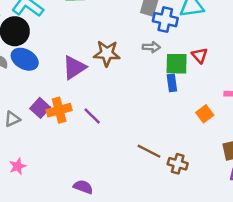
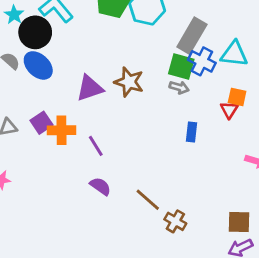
green square: (177, 64) -> (181, 66), moved
orange square: (205, 114) -> (237, 97), moved, turned 35
purple semicircle: (83, 187) -> (100, 186), moved

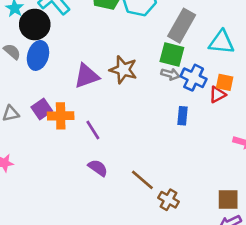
blue cross: (202, 61) -> (194, 78), moved
blue ellipse: (38, 65) -> (38, 55), turned 64
red triangle: (229, 110) -> (218, 95), turned 30

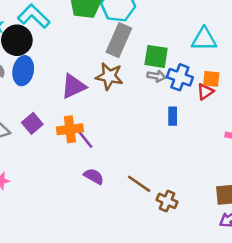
gray rectangle: (182, 26) -> (119, 40), moved
orange cross: (61, 116) -> (70, 129), moved

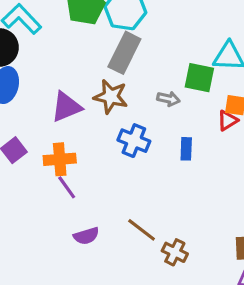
green square: (156, 56) -> (199, 78), moved
blue cross: (180, 77) -> (134, 141), moved
purple line: (85, 139) -> (67, 187), moved
purple semicircle: (94, 176) -> (86, 236), moved, turned 132

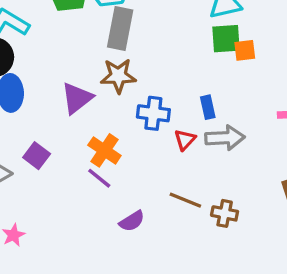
green square: (199, 78) -> (226, 39), moved
gray arrow: (168, 99) -> (225, 138), moved, size x1.6
red triangle: (228, 120) -> (185, 140), moved
orange cross: (60, 159) -> (104, 150), moved, turned -36

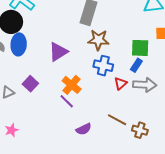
green square: (226, 39) -> (140, 48), moved
brown star: (118, 76) -> (98, 40), moved
blue rectangle: (208, 107) -> (136, 65), turned 40

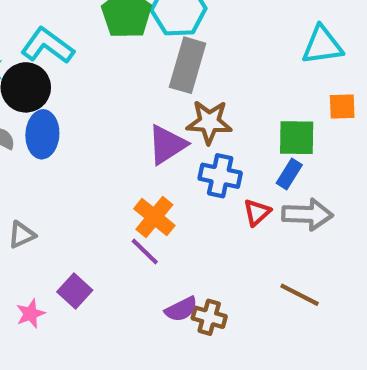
purple triangle: (58, 52) -> (167, 145), moved
purple square: (30, 84) -> (75, 291), moved
brown line: (117, 120) -> (300, 295), moved
brown cross: (140, 130) -> (209, 317), moved

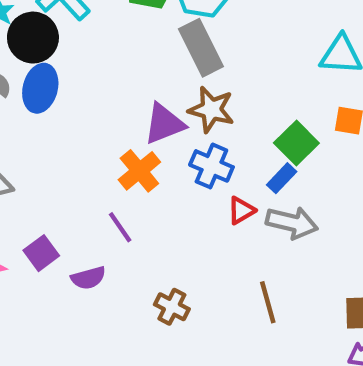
gray rectangle: (188, 65) -> (201, 48), turned -54
green square: (297, 138) -> (296, 143), turned 33
orange cross: (154, 217) -> (139, 171), moved
brown line: (300, 295) -> (268, 302), turned 36
purple semicircle: (181, 309) -> (88, 278), moved

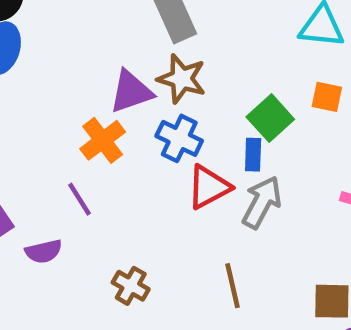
blue rectangle: (282, 178) -> (253, 155), turned -44
red triangle: (241, 210) -> (209, 187), size x1.5
gray arrow: (292, 223) -> (262, 202), turned -78

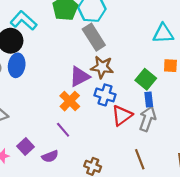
blue rectangle: (253, 155) -> (149, 100), moved

